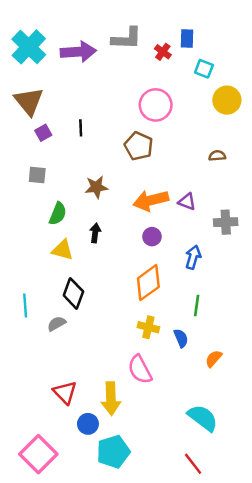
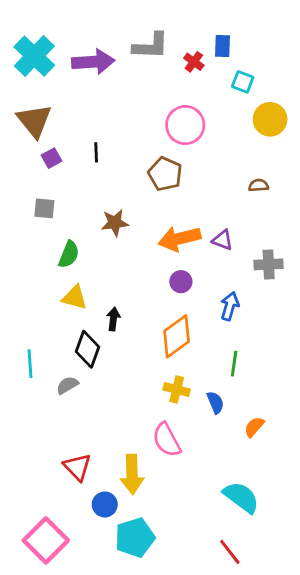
black arrow: (95, 233) -> (113, 319), moved

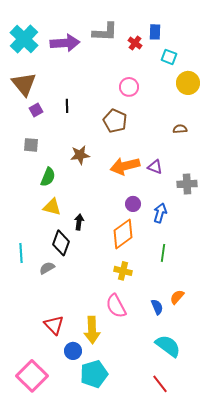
pink circle: (185, 125) -> (129, 87), size x0.7
purple circle: (181, 282) -> (133, 204), moved
blue semicircle: (215, 402) -> (157, 307), moved

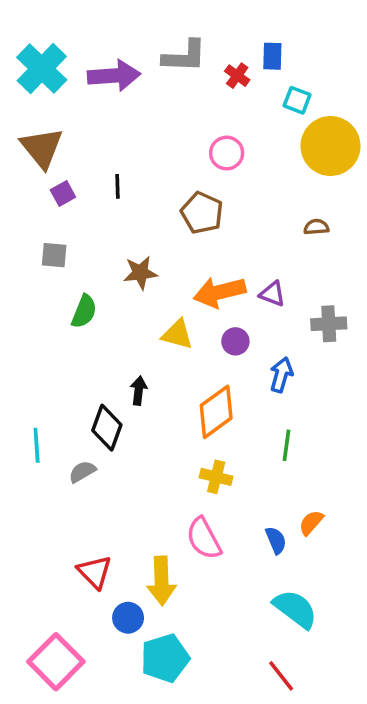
yellow circle: (188, 83) -> (330, 146), size x1.4
purple circle: (133, 204) -> (235, 341), moved
yellow triangle: (52, 207) -> (177, 334), moved

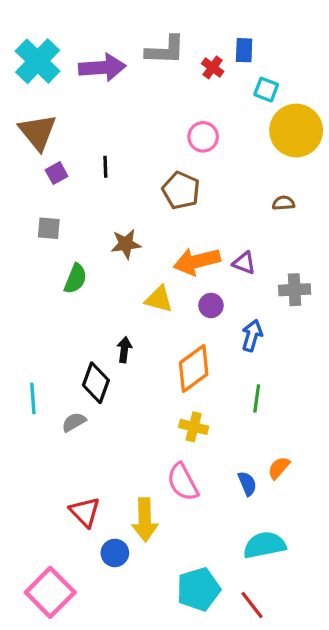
cyan semicircle: (295, 609) -> (265, 545), turned -48
cyan pentagon: (165, 658) -> (198, 589), moved

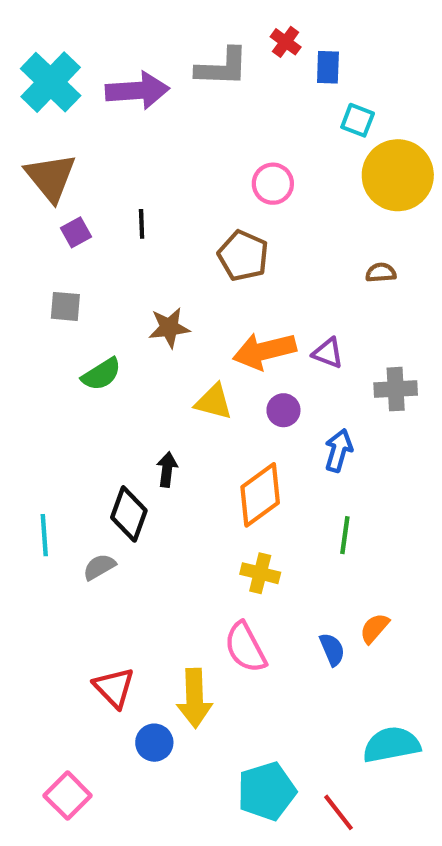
red cross: (213, 67) -> (286, 42), moved
green semicircle: (75, 279) -> (101, 374), turned 36
cyan semicircle: (265, 545) -> (391, 745), moved
pink square: (50, 592) -> (68, 796), size x0.7

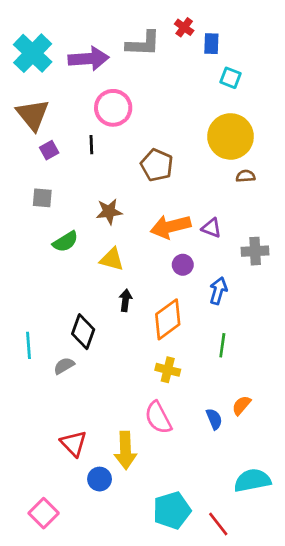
yellow circle: (398, 175) -> (231, 136), moved
pink circle: (273, 184) -> (113, 108), moved, size x1.4
yellow triangle: (214, 402) -> (112, 259), moved
black arrow: (167, 469) -> (125, 300), moved

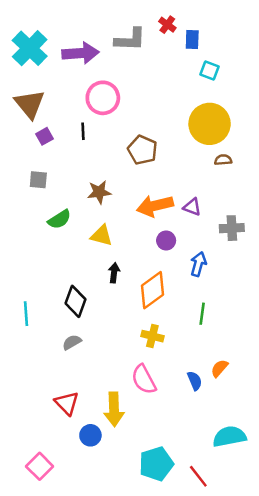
gray semicircle: (64, 366) -> (72, 342), moved

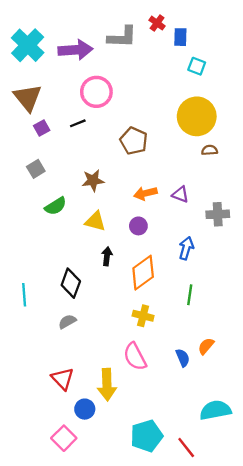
black line: (83, 131) -> (78, 123), turned 70
gray square: (38, 180) -> (36, 169), turned -36
orange arrow: (155, 206) -> (145, 193), size x0.7
purple circle: (166, 241) -> (138, 226), moved
pink square: (40, 466) -> (64, 438), moved

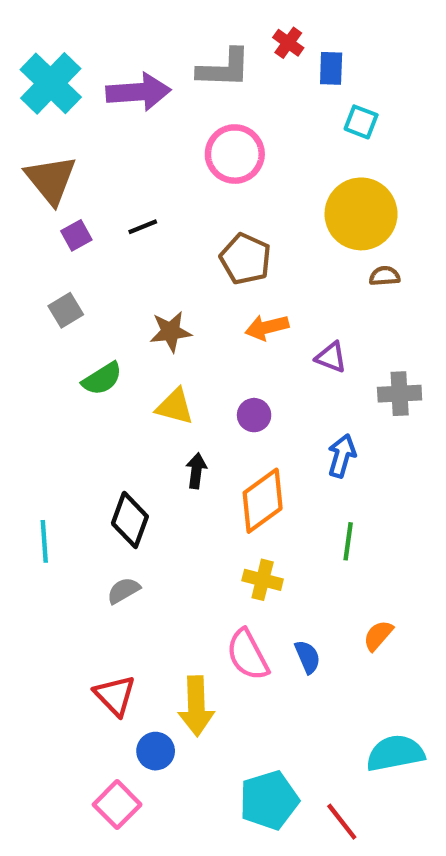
pink circle: (96, 92) -> (235, 154), moved
orange arrow: (145, 193) -> (267, 327), moved
blue semicircle: (183, 358) -> (308, 657), moved

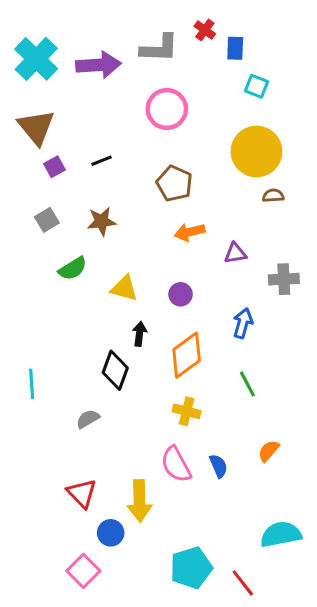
brown star: (171, 332) -> (102, 221), moved
purple triangle: (331, 357) -> (235, 253), turned -30
black diamond: (130, 520) -> (115, 370), moved
green line: (348, 541) -> (247, 384), turned -36

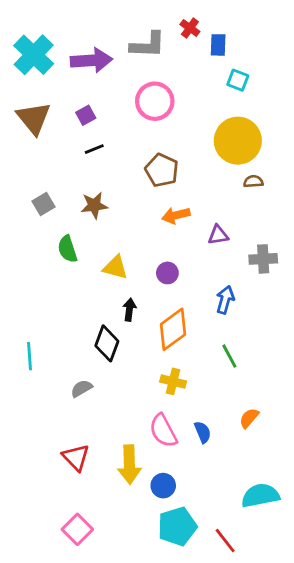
purple square: (54, 167) -> (86, 115), moved
green semicircle: (73, 268) -> (67, 249), turned 104
blue circle: (111, 533) -> (163, 486), moved

